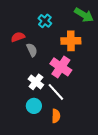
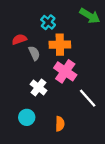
orange cross: (71, 41) -> (60, 45), moved
white line: (56, 92) -> (88, 98), moved
cyan circle: (34, 106) -> (27, 117), moved

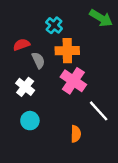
white cross: (38, 87) -> (25, 87), moved
cyan circle: (27, 117) -> (30, 121), moved
orange semicircle: (60, 124) -> (76, 134), moved

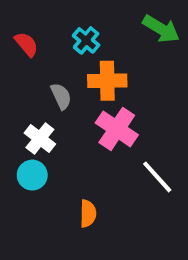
red semicircle: (21, 45) -> (26, 44), moved, turned 70
cyan circle: (30, 121) -> (32, 175), moved
orange semicircle: (76, 134) -> (88, 214), moved

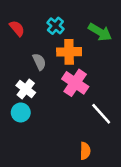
green arrow: (161, 29) -> (100, 32), moved
orange semicircle: (88, 214) -> (85, 151), moved

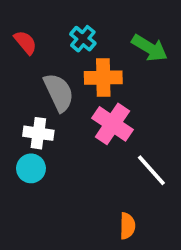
gray semicircle: (39, 62) -> (59, 92), size x1.5
white cross: (26, 89) -> (38, 133), turned -30

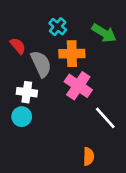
red semicircle: (25, 42) -> (18, 46), moved

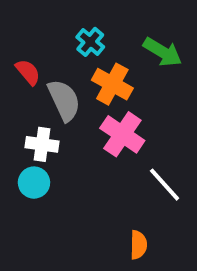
orange cross: (72, 54) -> (112, 84), turned 30

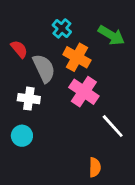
cyan circle: (34, 183) -> (22, 136), moved

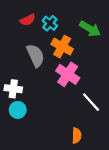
red semicircle: (19, 49) -> (28, 20), moved, turned 104
white cross: (29, 99) -> (13, 89), moved

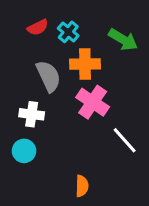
orange cross: (62, 47) -> (85, 64), turned -30
white cross: (13, 89) -> (32, 114), moved
orange semicircle: (77, 135) -> (82, 186), moved

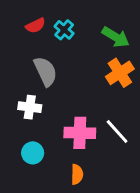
orange cross: (85, 64) -> (120, 73), moved, turned -32
pink cross: (93, 102) -> (80, 133), moved, turned -32
cyan circle: (24, 151) -> (33, 153), moved

